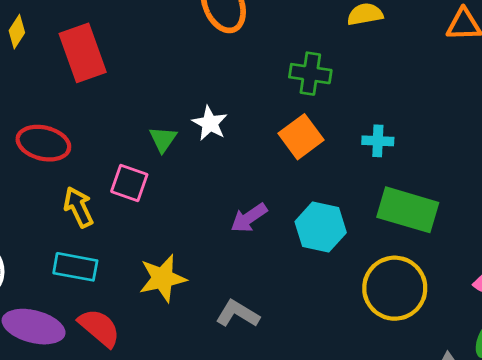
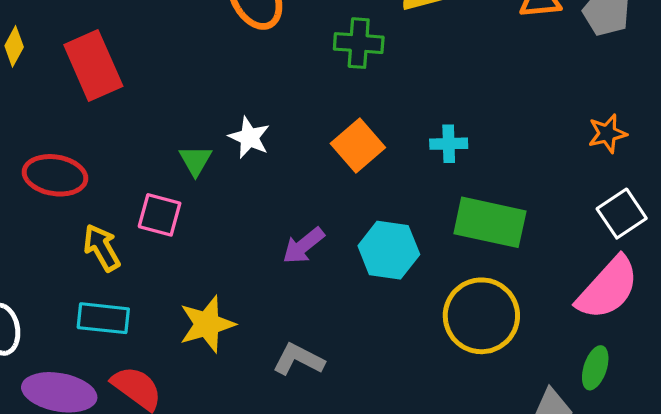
green cross: (310, 74) -> (359, 43), moved

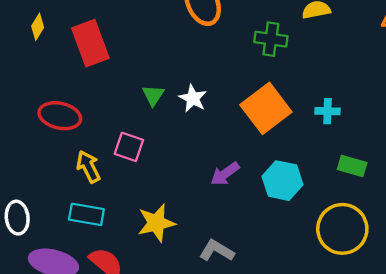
orange square: (358, 145) -> (266, 108), size x1.4
green triangle: (196, 160) -> (153, 95), moved
green rectangle: (490, 222) -> (352, 166), size x0.6

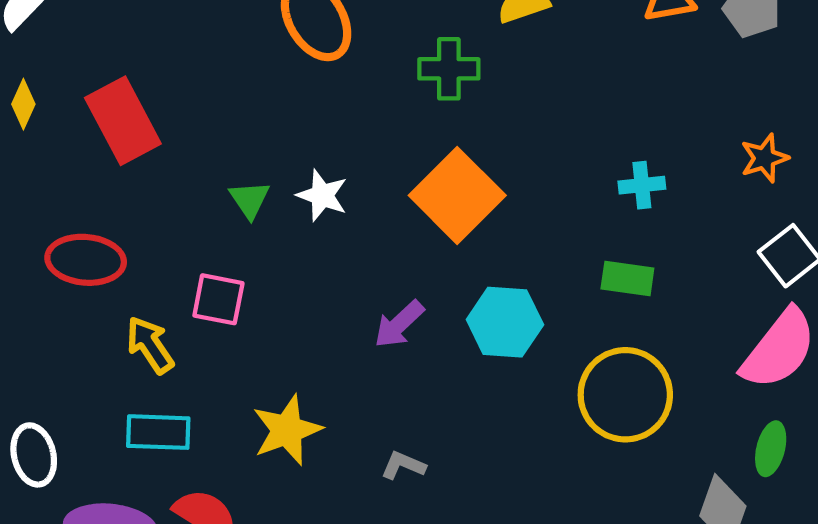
cyan cross: (328, 111) -> (642, 185), moved
gray L-shape: (217, 251) -> (403, 465), size x0.7

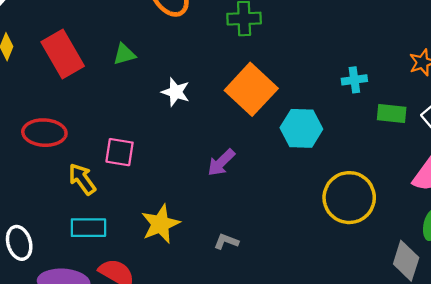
green triangle: (250, 200) -> (124, 54), moved, turned 50
green rectangle: (627, 279) -> (392, 113), moved
cyan hexagon: (505, 322) -> (301, 128), moved

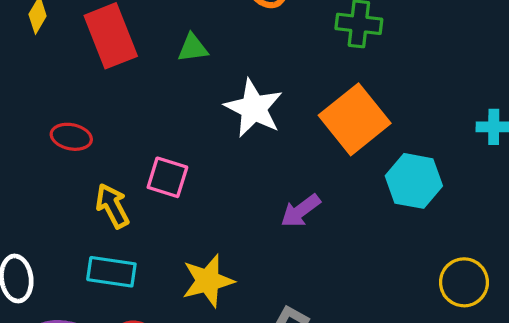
white star: (176, 92) -> (254, 108), size x1.5
red ellipse: (44, 133) -> (71, 137), size x0.7
yellow circle: (349, 198) -> (464, 282), size x0.7

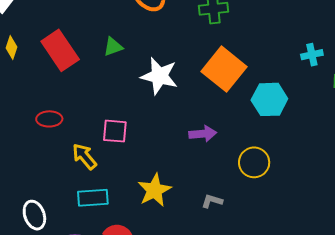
purple arrow: (300, 211) -> (203, 134), turned -136
yellow circle: (464, 282) -> (254, 162), moved

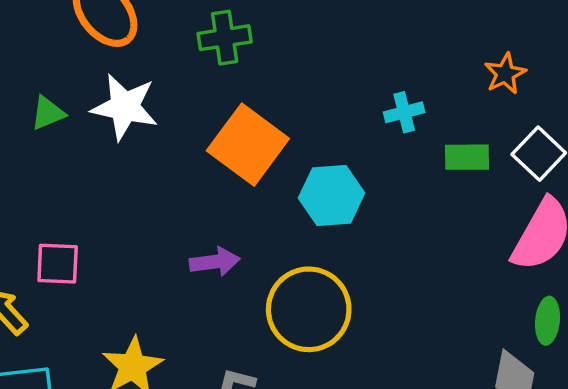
white star: (159, 76) -> (125, 107), moved
yellow circle: (254, 162) -> (309, 309), size x1.5

